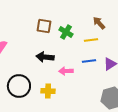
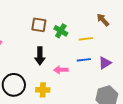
brown arrow: (99, 23) -> (103, 20), moved
black arrow: (45, 57) -> (40, 56), turned -96

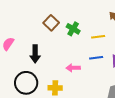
brown square: (39, 25) -> (51, 23), turned 35
black arrow: (40, 56) -> (35, 54), moved

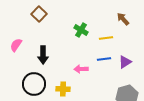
brown square: (51, 23) -> (39, 14), moved

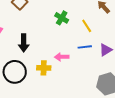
yellow line: (106, 38) -> (87, 26), turned 64
yellow cross: (63, 89) -> (44, 68), moved

